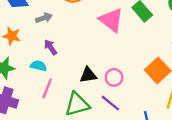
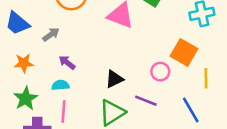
pink circle: (114, 77) -> (160, 72), moved
pink line: (47, 88) -> (63, 111), moved

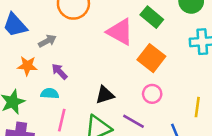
orange square: (184, 52) -> (151, 58), moved
orange star: (24, 63) -> (27, 66), moved
pink line: (63, 111) -> (62, 120), moved

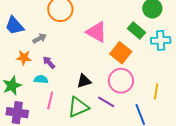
green rectangle: (152, 17) -> (137, 31), moved
pink circle: (152, 94) -> (121, 81), size x1.6

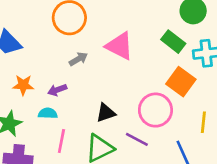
gray arrow: (40, 38) -> (78, 59), moved
orange square: (121, 53) -> (181, 82), moved
purple arrow: (49, 62) -> (57, 90), turned -64

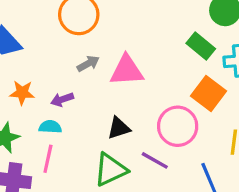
pink triangle: (120, 46) -> (127, 70), moved, turned -32
pink line: (61, 141) -> (48, 159), moved

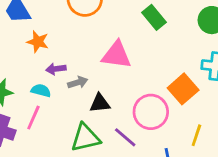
green rectangle: (201, 46) -> (154, 17), moved
gray arrow: (88, 64) -> (78, 83), moved
orange star: (22, 93) -> (38, 42), moved

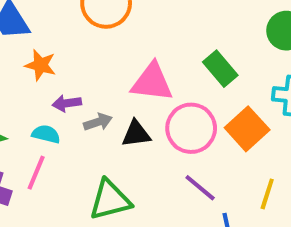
green rectangle: (154, 17) -> (220, 69), moved
black triangle: (100, 103) -> (136, 134), moved
pink circle: (151, 112) -> (191, 128), moved
purple line: (125, 137) -> (200, 188), moved

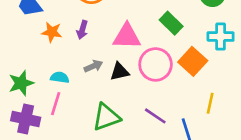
purple arrow: (67, 103) -> (82, 30), moved, turned -60
purple line: (200, 188) -> (155, 116), moved

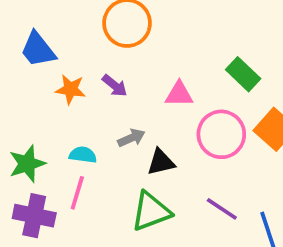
purple arrow: (82, 30) -> (115, 86), turned -66
pink triangle: (127, 36) -> (179, 94), size x0.7
black triangle: (119, 72) -> (161, 162), moved

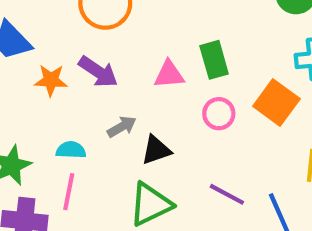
green rectangle: (243, 74) -> (214, 60), moved, turned 36
purple arrow: (115, 86) -> (98, 72), size x1.4
pink circle: (221, 134) -> (219, 114), size x0.6

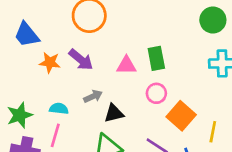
orange square: (276, 103) -> (181, 116), moved

